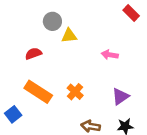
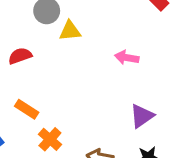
orange rectangle: (38, 92) -> (27, 109), size x0.6
orange cross: (75, 92) -> (50, 139), moved

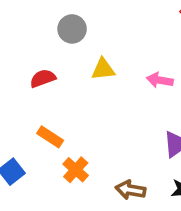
yellow triangle: (70, 31) -> (103, 69), moved

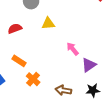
pink arrow: (160, 80) -> (73, 49), moved, turned 40

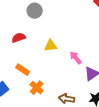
yellow triangle: (48, 23) -> (51, 46), moved

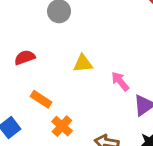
red semicircle: (19, 38) -> (25, 57), moved

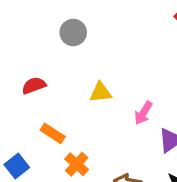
pink arrow: (120, 81) -> (143, 113), turned -108

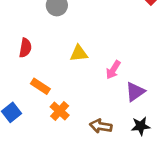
red semicircle: (34, 86) -> (25, 48), turned 120

